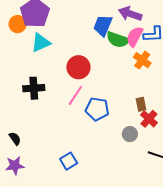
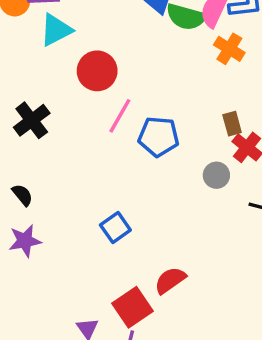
red circle: (78, 67) -> (97, 71), moved
black cross: (34, 88) -> (32, 120), moved, turned -30

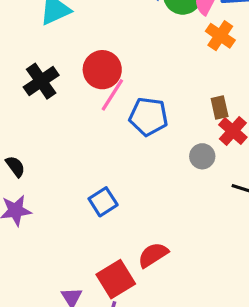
red circle: (97, 71) -> (102, 70), moved
black cross: (32, 120) -> (41, 81), moved

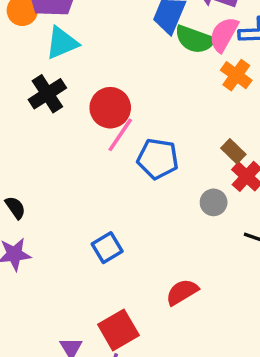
black cross: (41, 81) -> (47, 94), moved
brown rectangle: (220, 108) -> (233, 151), turned -35
red semicircle: (153, 255) -> (182, 292), moved

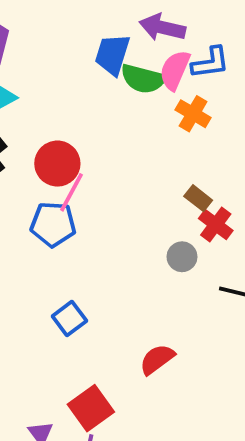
blue pentagon: (158, 159) -> (53, 224), moved

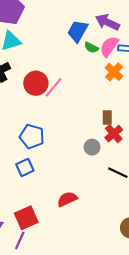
green semicircle: (143, 79) -> (91, 48), size x0.6
pink line: (71, 192) -> (53, 87), moved
brown rectangle: (198, 198) -> (107, 118), turned 40
blue pentagon: (53, 224) -> (32, 136), moved

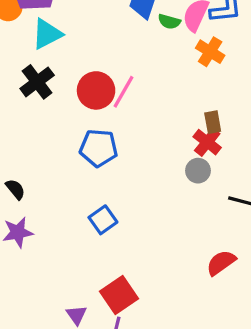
red cross: (114, 134) -> (207, 142), moved
blue pentagon: (32, 136) -> (99, 148), moved
red semicircle: (67, 199) -> (221, 263), moved

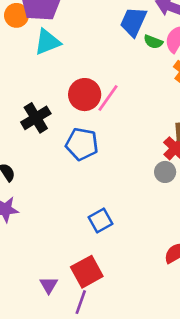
black cross: (37, 82) -> (36, 118), moved
blue square: (103, 220) -> (100, 220), moved

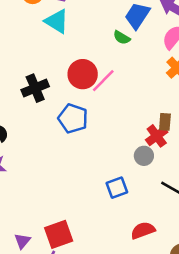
cyan triangle: (47, 42) -> (57, 21), turned 44
green semicircle: (153, 42) -> (122, 38), moved
blue square: (100, 220) -> (117, 188), moved

